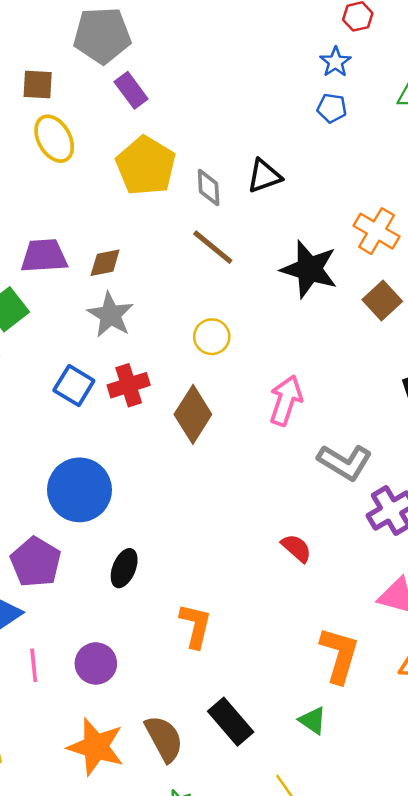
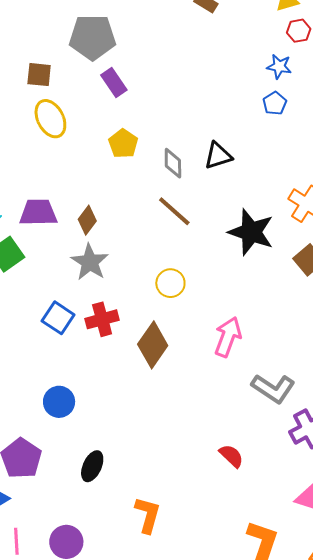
blue star: (335, 62) -> (279, 66), turned -30
blue pentagon: (332, 108) -> (275, 103), turned 30
yellow pentagon: (146, 166) -> (123, 144), size x0.6
brown diamond: (105, 263) -> (87, 220), turned -44
blue circle: (80, 490) -> (59, 402), size x0.6

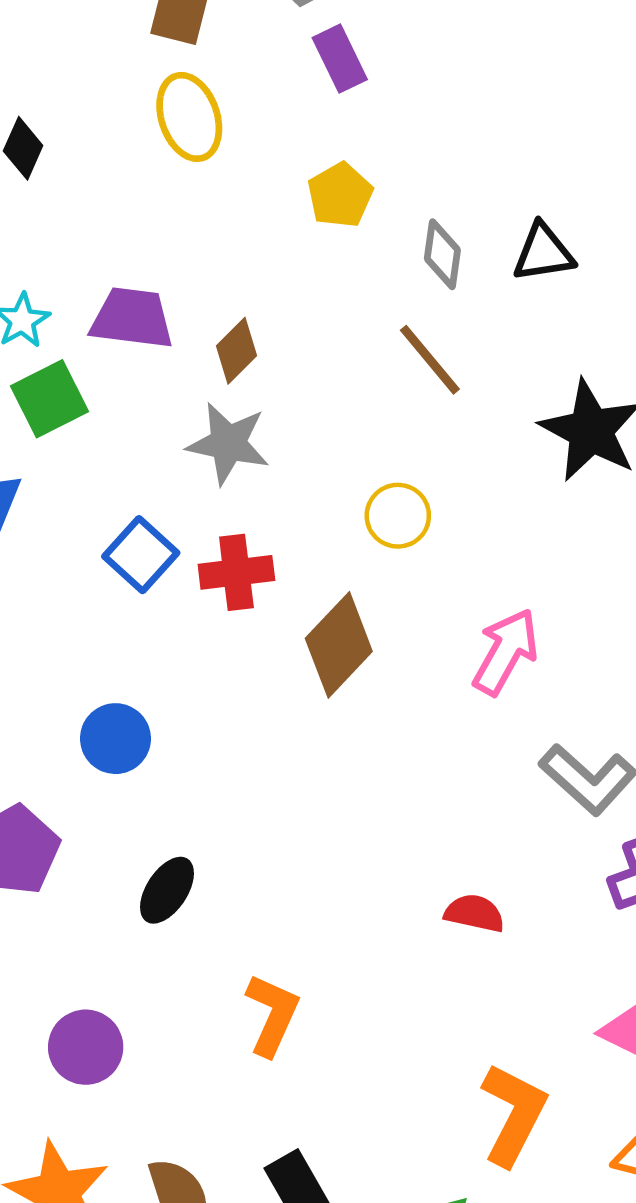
gray star: (90, 262) -> (228, 443), turned -30
red semicircle: (231, 456) -> (474, 913), turned -40

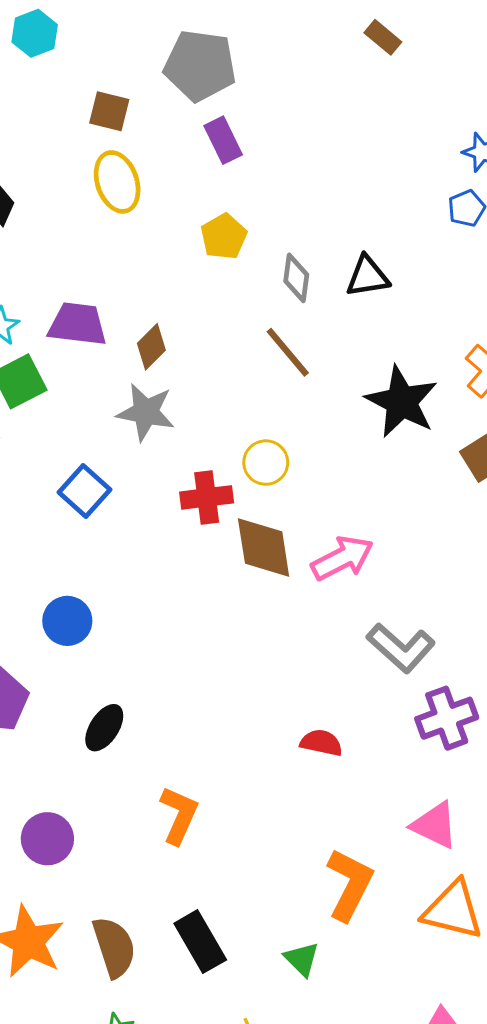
red cross: (236, 572) -> (207, 497), moved
brown diamond: (339, 645) -> (264, 547), moved, turned -52
pink arrow: (506, 652) -> (342, 558), turned 34

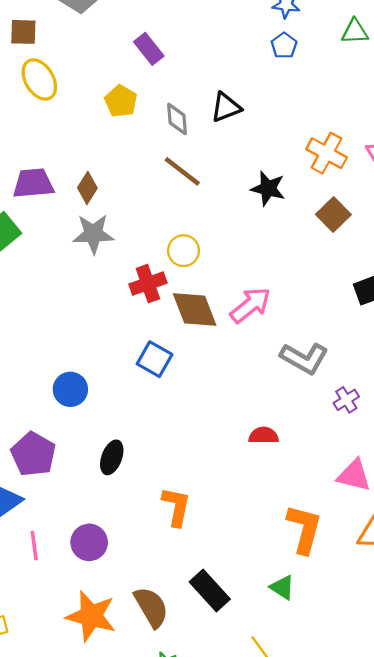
purple rectangle: (223, 140) -> (149, 49), moved
black star: (402, 402) -> (268, 189), size x0.7
blue square: (85, 491) -> (155, 359), moved
purple cross: (447, 718) -> (346, 400), size x0.6

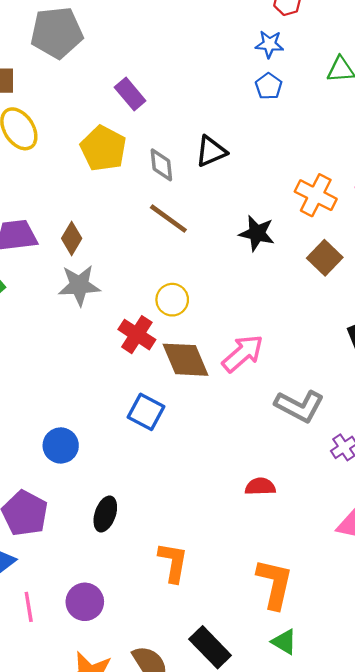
yellow pentagon: (121, 101) -> (103, 148), size x1.4
red cross: (148, 284) -> (137, 335), turned -36
orange L-shape: (304, 529) -> (275, 584), moved

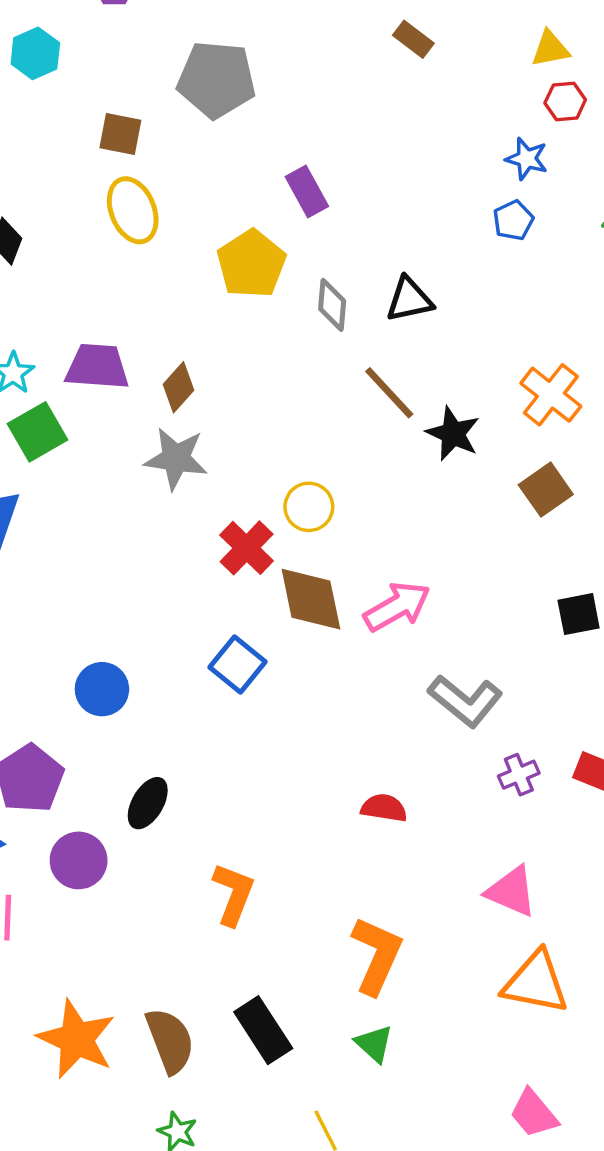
brown line: (168, 219) -> (389, 393), moved
purple circle: (85, 602) -> (79, 860), moved

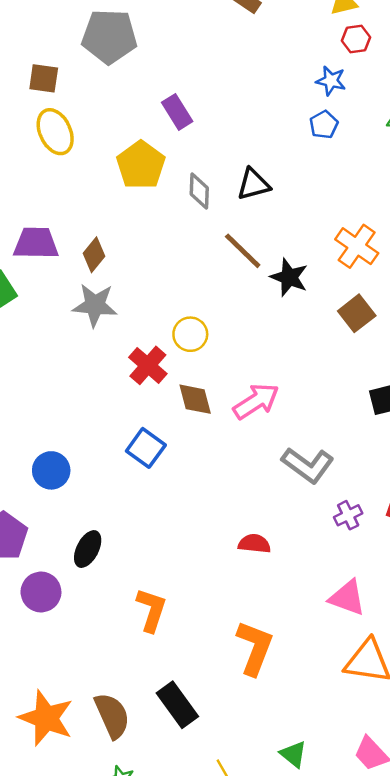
brown diamond: (311, 599) -> (195, 399), size x0.7
green triangle: (374, 1044) -> (293, 754), moved

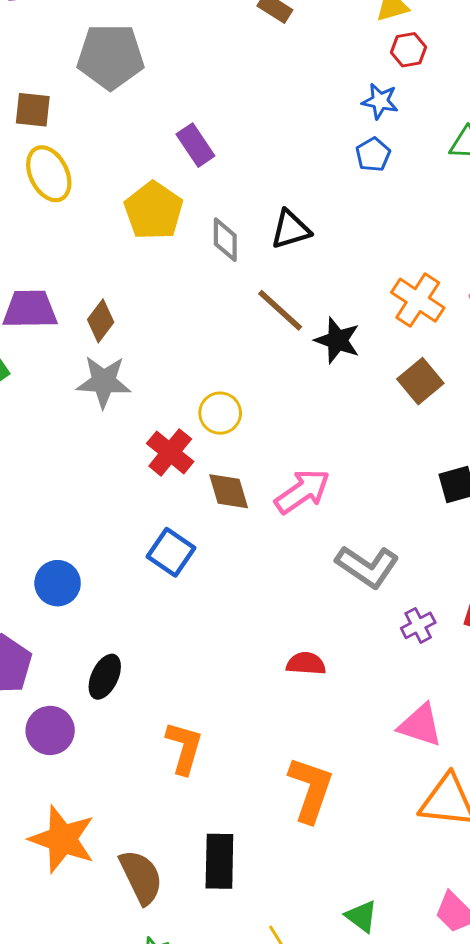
black rectangle: (177, 705) -> (219, 861), turned 39
orange star: (46, 718) -> (62, 839), moved

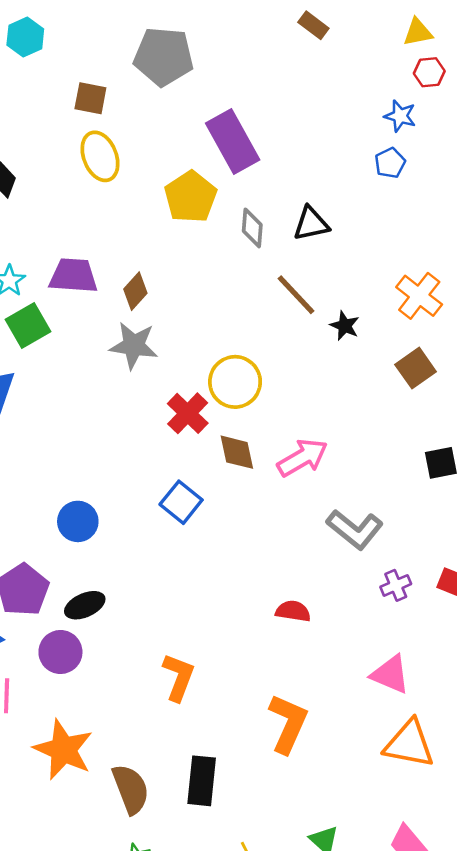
purple rectangle: (195, 145) -> (233, 142), size x1.6
black star: (337, 340) -> (345, 326), size x0.7
yellow circle: (220, 413) -> (235, 382), size x1.4
black ellipse: (105, 677) -> (85, 605), moved, turned 36

